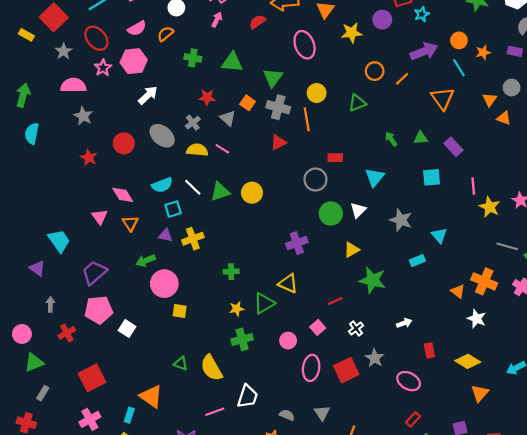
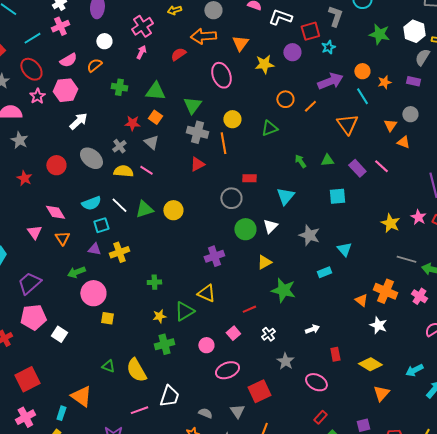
orange square: (248, 103) -> (155, 117), moved
pink line: (473, 186) -> (381, 166), moved, turned -42
pink ellipse: (311, 368) -> (227, 370), turned 60
red square: (346, 370) -> (259, 391), moved

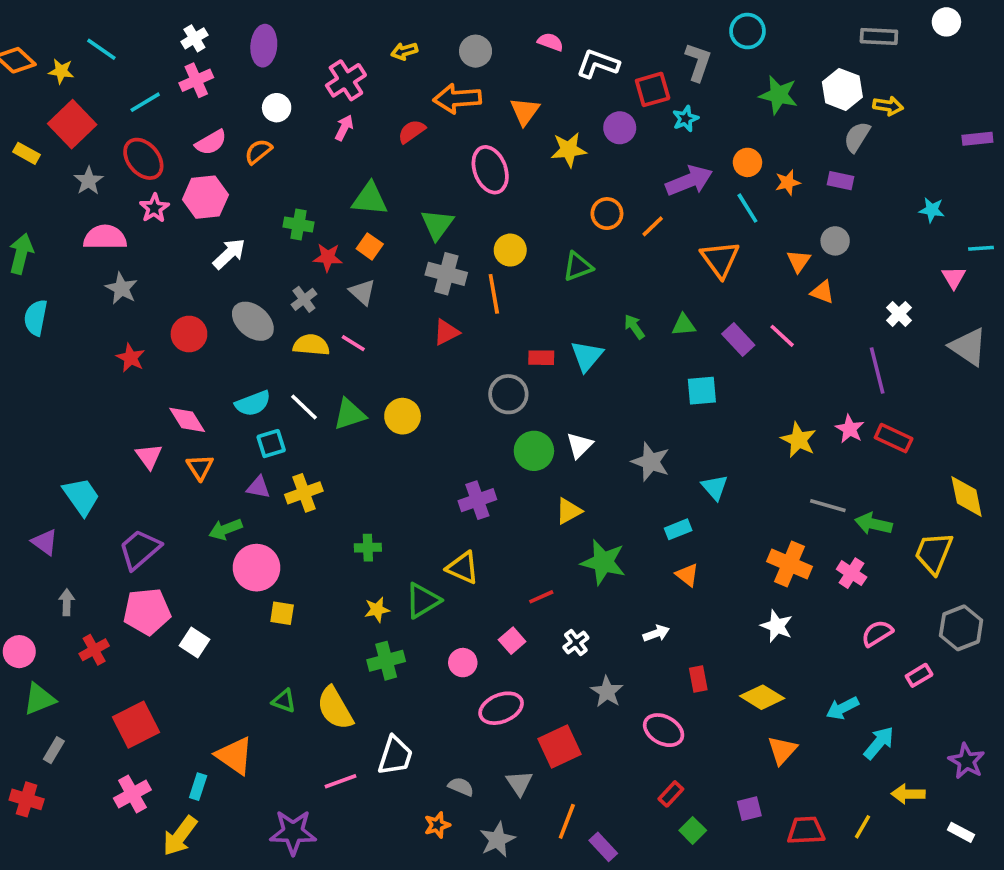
green cross: (119, 87) -> (298, 224), moved
cyan triangle: (285, 196) -> (587, 356), moved
orange triangle: (361, 300) -> (687, 575), moved

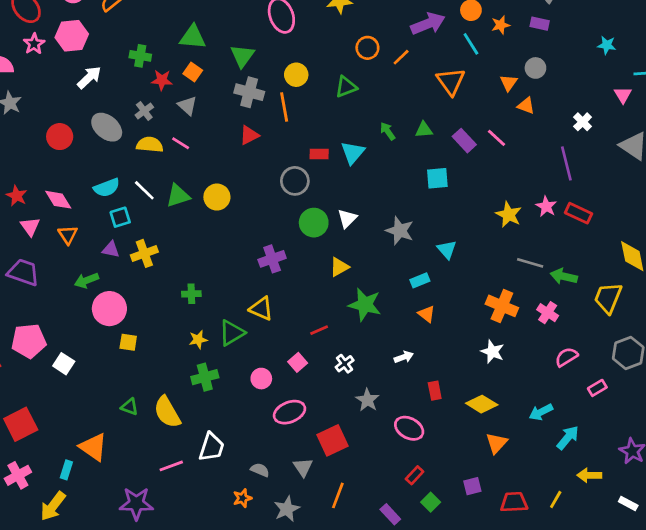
red star: (131, 358) -> (17, 196), moved
purple trapezoid: (140, 549) -> (23, 272), moved, turned 60
purple rectangle: (603, 847) -> (390, 514), moved

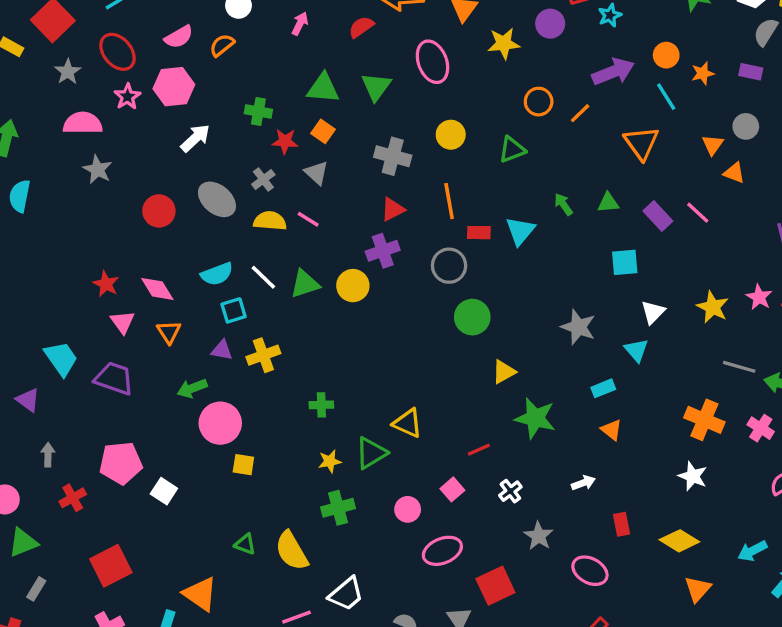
green triangle: (242, 56) -> (376, 87), moved
orange line: (284, 107) -> (449, 201), moved
white triangle: (347, 219) -> (653, 312), moved
purple cross: (272, 259) -> (383, 251), moved
white trapezoid: (212, 447) -> (346, 594), turned 32

